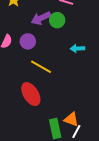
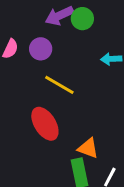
orange triangle: (71, 119) -> (88, 148), moved

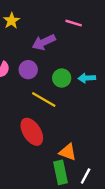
green circle: (82, 19) -> (62, 78), moved

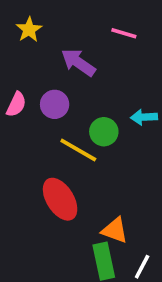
purple arrow: (44, 42) -> (78, 62), turned 60
green circle: (62, 78) -> (104, 132), moved

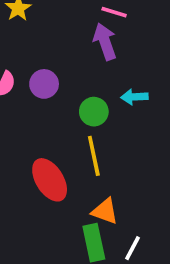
purple arrow: (78, 62) -> (105, 42), moved, turned 36
yellow line: (78, 150) -> (94, 156), moved, turned 48

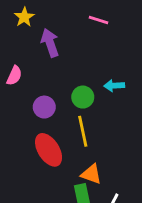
purple arrow: (105, 42) -> (50, 43), moved
purple circle: (44, 84) -> (44, 107), moved

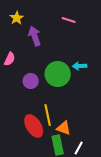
green circle: (83, 97) -> (58, 74), size x1.6
yellow line: (83, 131) -> (48, 115), moved
red ellipse: (49, 150) -> (34, 126), moved

